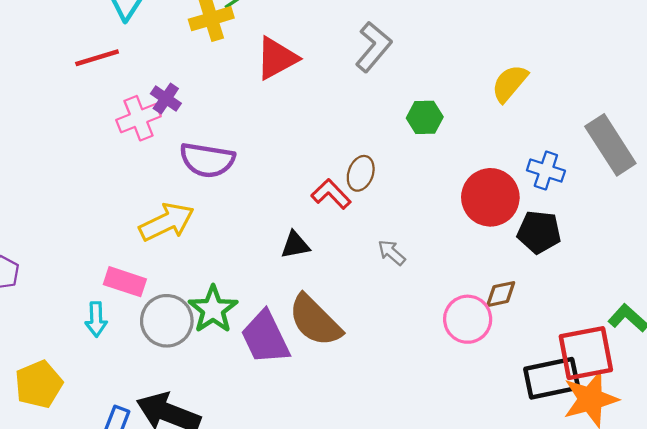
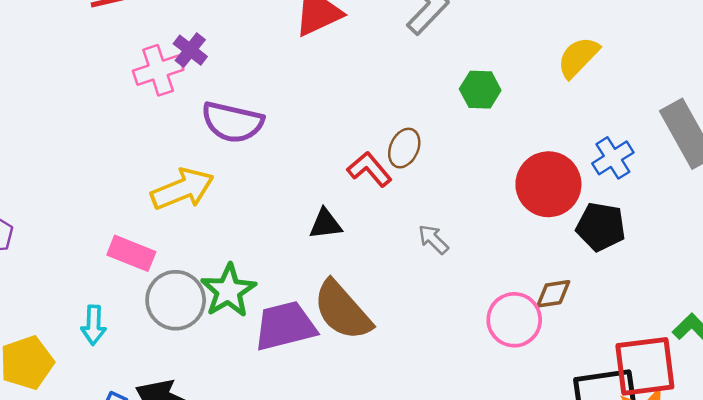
blue cross: (546, 170) -> (613, 158), turned 36
cyan arrow: (96, 319) -> (94, 325), moved
purple trapezoid: (265, 337) -> (285, 326), turned 98

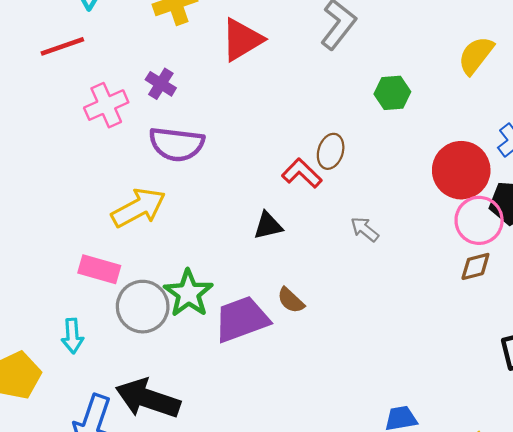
purple cross: (190, 50) -> (161, 84), moved
brown semicircle: (342, 310) -> (291, 300), size x0.5
pink circle: (514, 320) -> (479, 220), moved

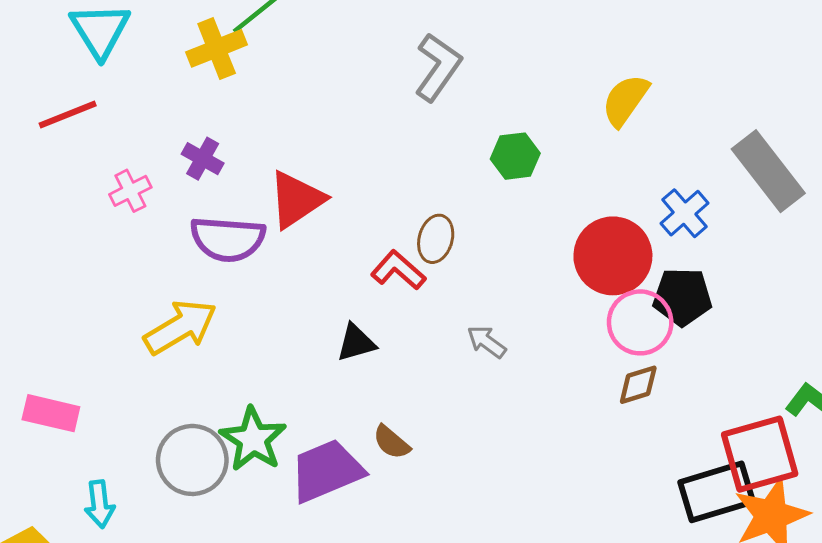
red triangle: (242, 40) -> (296, 199), moved
pink cross: (106, 105) -> (130, 191), size x0.7
pink rectangle: (99, 269) -> (51, 413), moved

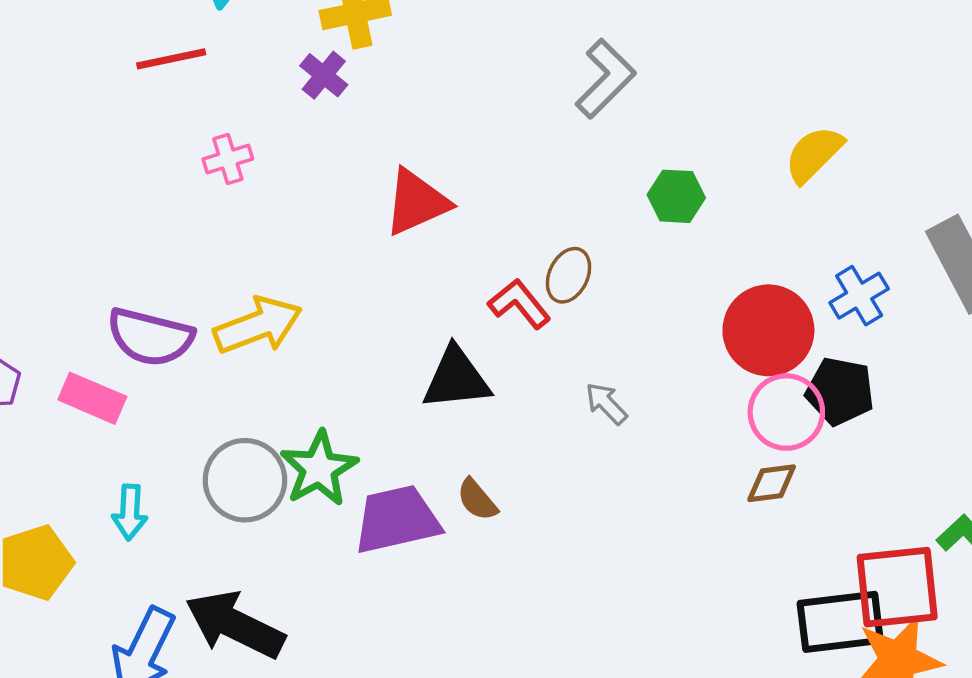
purple cross: (203, 159) -> (324, 75), moved
purple semicircle: (228, 239) -> (150, 337), moved
black triangle: (356, 343) -> (456, 379), size x1.5

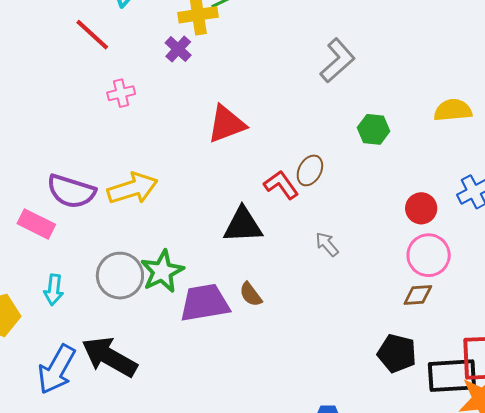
red line: (171, 59) -> (92, 35), turned 51
yellow semicircle: (814, 154) -> (453, 110), turned 36
red circle: (768, 330) -> (421, 208), size x0.6
black pentagon: (840, 391) -> (397, 353), moved

